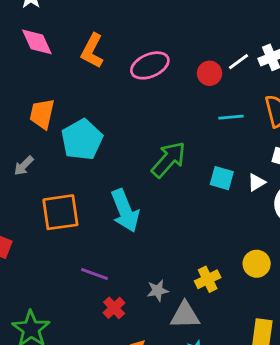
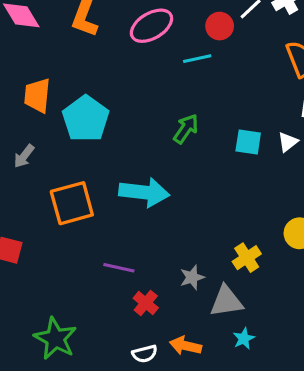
cyan line: (231, 117) -> (197, 59), moved
green arrow: (169, 160) -> (186, 129), size x0.7
cyan arrow: (125, 211) -> (144, 192), turned -54

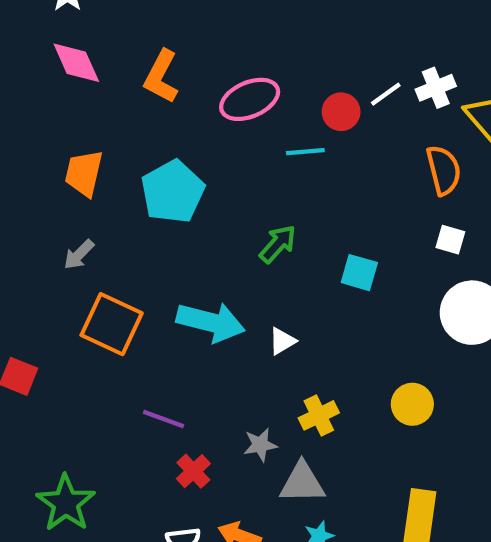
cyan pentagon: (86, 119) -> (173, 192), moved
white triangle: (288, 142) -> (282, 341), moved
gray arrow: (24, 156) -> (79, 255), moved
orange square: (72, 203) -> (112, 324), turned 33
yellow cross: (247, 258) -> (319, 415), moved

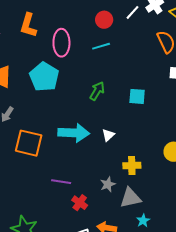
pink ellipse: (250, 99) -> (61, 43), moved, turned -56
red circle: (341, 112) -> (104, 20), moved
yellow cross: (319, 415) -> (132, 166), turned 36

